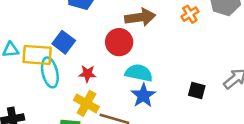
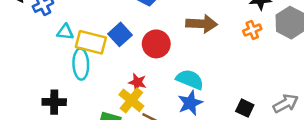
red circle: (119, 42) -> (156, 44), moved
cyan ellipse: (50, 72) -> (81, 64), moved
red star: (87, 74) -> (137, 82), moved

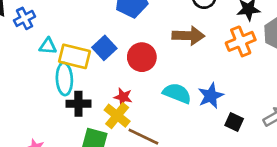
orange cross: (252, 30) -> (241, 41), size x1.5
black cross: (54, 102) -> (78, 104), moved
blue star: (190, 103) -> (211, 96), moved

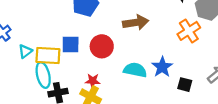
orange cross: (241, 41) -> (189, 31), moved
cyan triangle: (48, 46) -> (25, 51), turned -32
blue square: (104, 48) -> (71, 44), turned -36

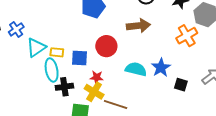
blue square: (71, 44) -> (79, 58), moved
cyan triangle: (25, 51) -> (36, 47), size x1.5
yellow rectangle: (48, 56) -> (57, 52), size x0.6

